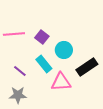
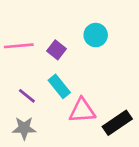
cyan circle: (64, 50) -> (96, 35), moved
black rectangle: (87, 67) -> (117, 123), moved

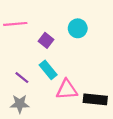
pink line: (19, 46) -> (15, 24), moved
black rectangle: (117, 123) -> (95, 99), turned 40

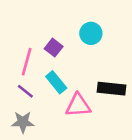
pink line: (15, 24) -> (27, 62), moved, turned -70
black rectangle: (95, 99) -> (111, 89), moved

